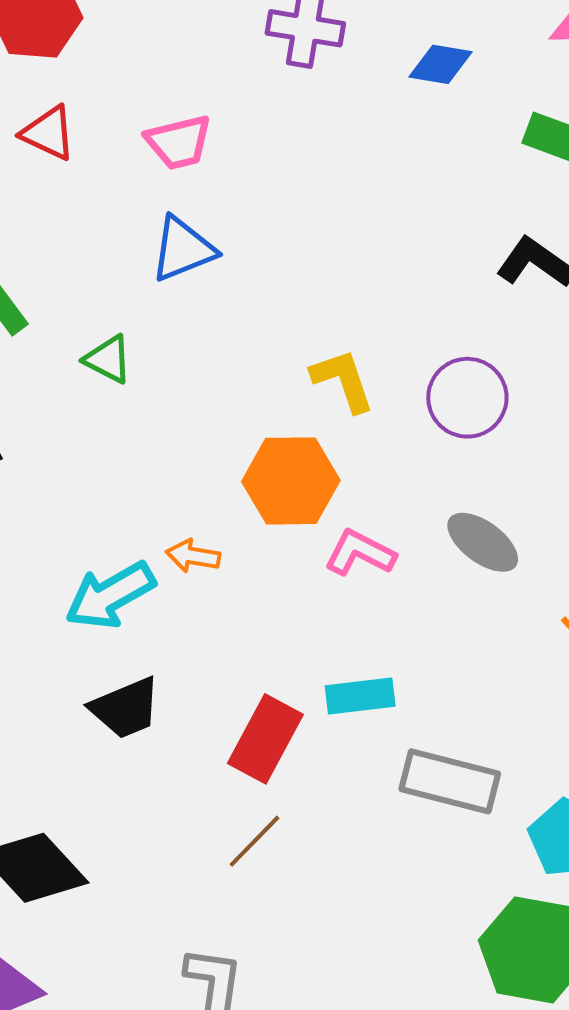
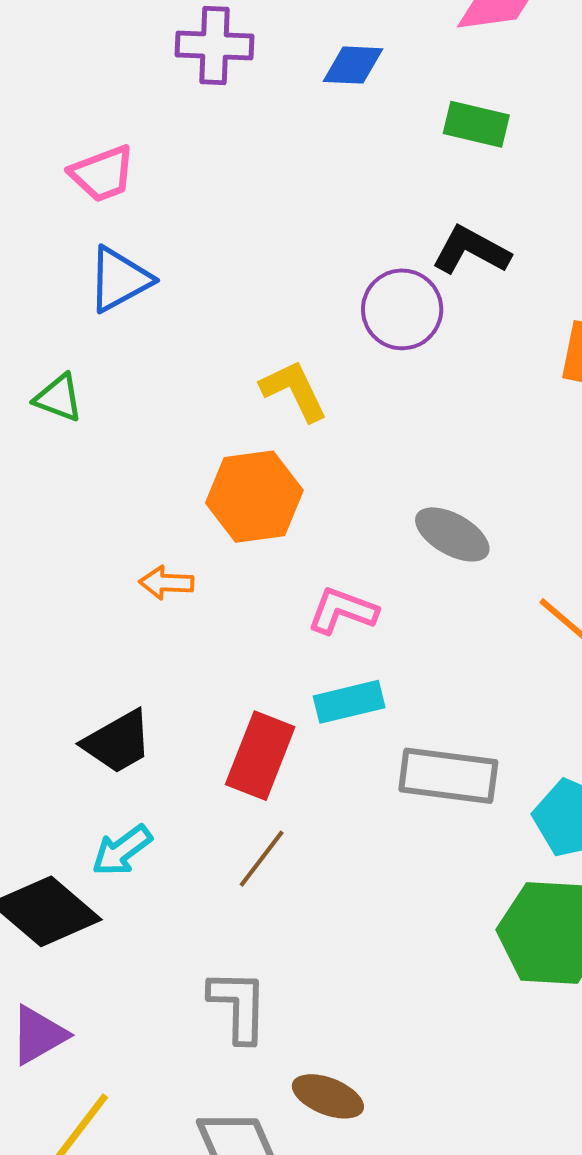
purple circle: (467, 398) -> (402, 309), moved
pink L-shape: (360, 553) -> (342, 611), moved
cyan arrow: (110, 595) -> (122, 850), moved, size x0.7

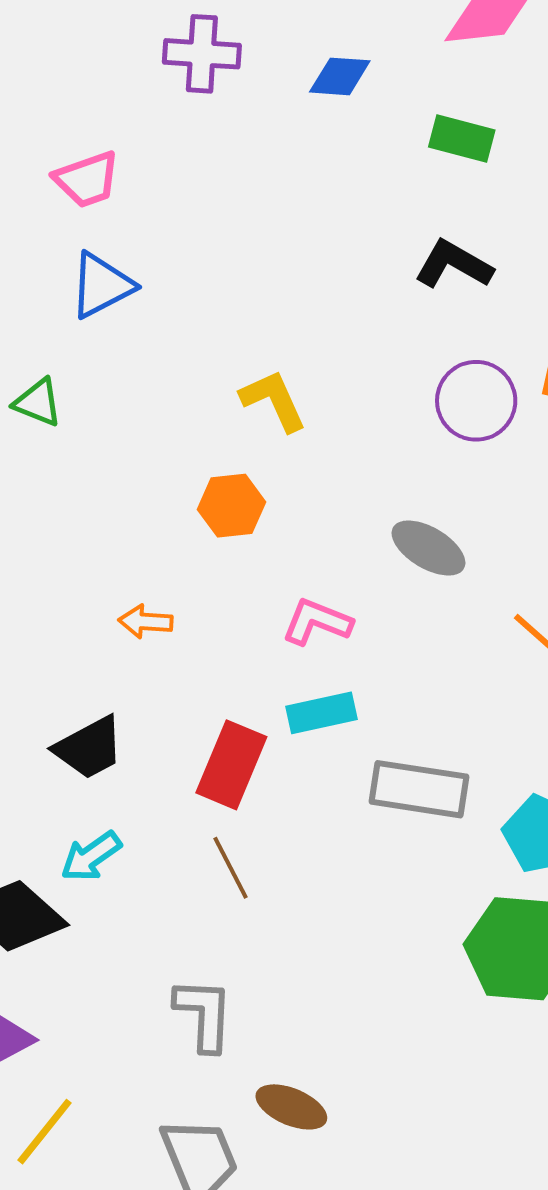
purple circle: (402, 309) -> (476, 401), moved
orange hexagon: (254, 497) -> (231, 506), size x0.7
orange arrow: (166, 583) -> (146, 622), moved
brown line: (262, 859) -> (230, 868), turned -66

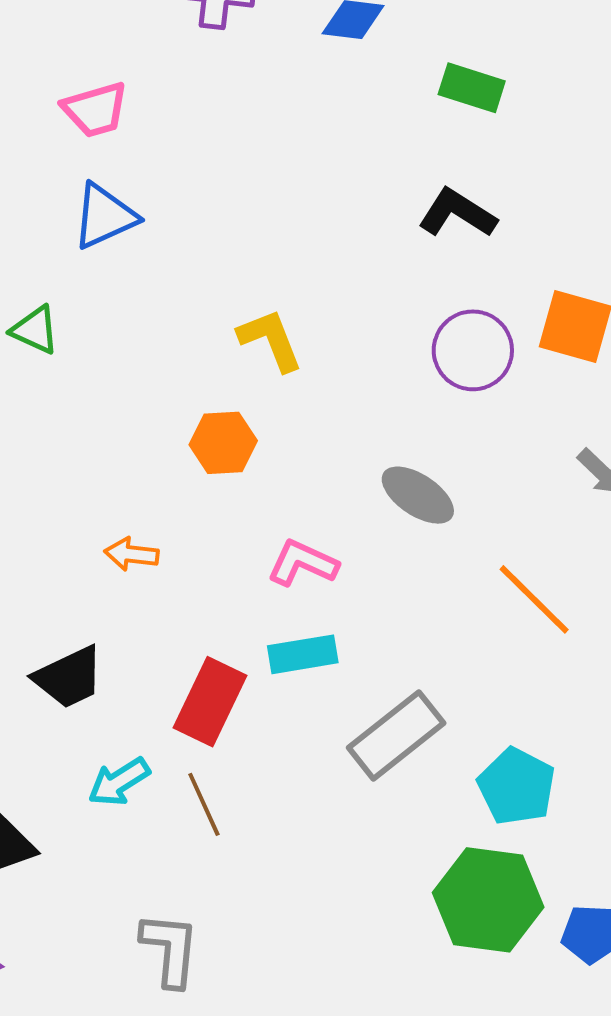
gray rectangle: (419, 789) -> (396, 735), turned -50
cyan arrow: (91, 856) -> (119, 782), moved

